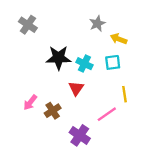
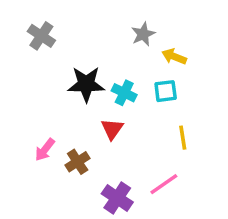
pink line: (107, 114) -> (164, 184), moved

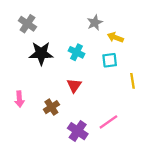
black star: (86, 84) -> (41, 53), moved
cyan cross: (124, 93) -> (77, 52), moved
yellow line: (183, 138) -> (132, 81), moved
pink arrow: (45, 150) -> (19, 99), moved, turned -42

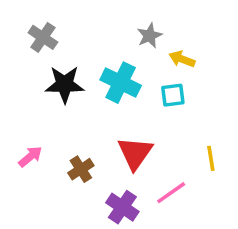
cyan cross: (77, 52) -> (121, 83), size x1.5
yellow line: (132, 81) -> (211, 158), moved
red triangle: (74, 85) -> (135, 153), moved, size x1.5
pink arrow: (19, 99) -> (30, 157), turned -126

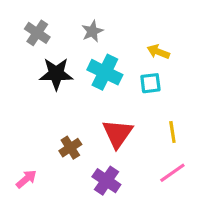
gray star: (149, 36) -> (92, 31), moved
pink arrow: (30, 157) -> (26, 179), moved
yellow line: (211, 158) -> (172, 132), moved
pink line: (171, 193) -> (172, 173), moved

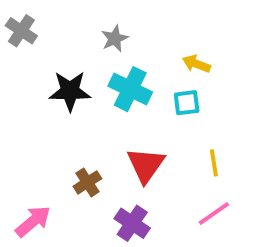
gray cross: (37, 33) -> (21, 31), moved
pink arrow: (26, 179) -> (33, 221), size x1.4

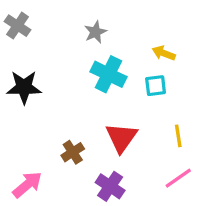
black star: (70, 91) -> (24, 87), moved

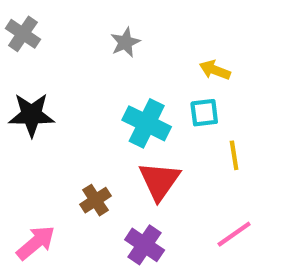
cyan cross: (108, 74) -> (147, 123), moved
yellow line: (178, 136) -> (234, 155), moved

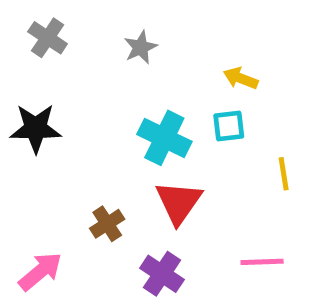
gray cross: (23, 34) -> (48, 38), moved
yellow line: (234, 155) -> (284, 174), moved
pink line: (234, 234) -> (262, 262), turned 33

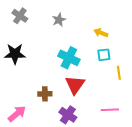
cyan square: (229, 126) -> (104, 55), moved
brown cross: (107, 224) -> (45, 94), turned 32

